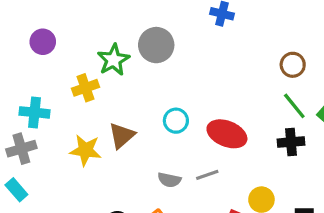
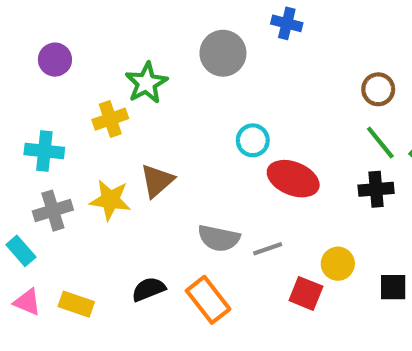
gray circle: (156, 45) -> (223, 53), moved
cyan circle: (176, 121) -> (253, 140), moved
gray cross: (21, 149) -> (53, 211), moved
gray line: (207, 175) -> (268, 249), moved
gray semicircle: (169, 180) -> (219, 238), size x1.4

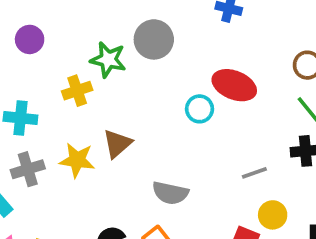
gray circle: (223, 53) -> (154, 39), moved
green star: (146, 83) -> (108, 60), turned -30
red ellipse: (293, 179) -> (234, 85), moved
gray line: (268, 249) -> (254, 173), moved

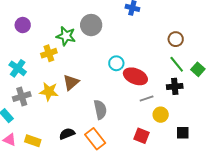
red ellipse: (234, 85) -> (135, 76), moved
cyan cross: (20, 118) -> (18, 68), turned 30
gray semicircle: (170, 193) -> (100, 110), turned -114
yellow circle: (273, 215) -> (161, 115), moved

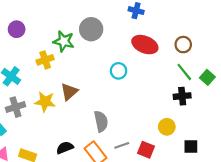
red ellipse: (135, 76) -> (145, 45), moved
gray line: (147, 98) -> (122, 145), moved

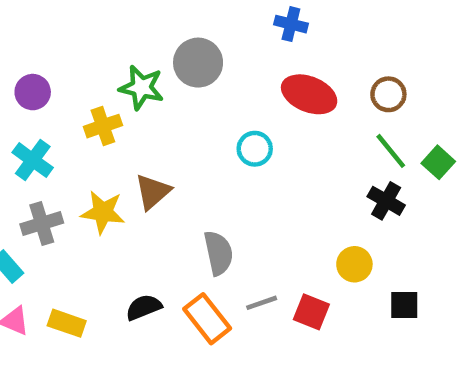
purple circle: (17, 29) -> (33, 92), moved
black cross: (182, 96) -> (386, 201), turned 35

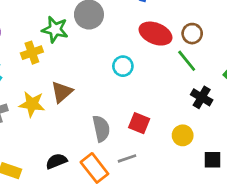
brown circle: (388, 94) -> (192, 34), moved
green line: (391, 151) -> (187, 61), moved
red square: (311, 312) -> (139, 123), moved

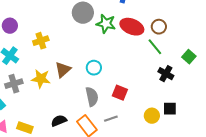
green star: (55, 29) -> (106, 24), moved
cyan circle: (123, 66) -> (94, 68), moved
yellow circle: (183, 135) -> (152, 116), moved
black square: (213, 160) -> (170, 109), moved

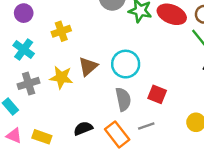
cyan circle: (94, 68) -> (126, 64), size x1.5

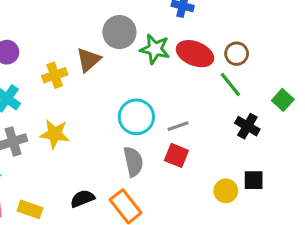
brown triangle: (88, 66) -> (89, 60), moved
gray line: (146, 126) -> (178, 126), moved

